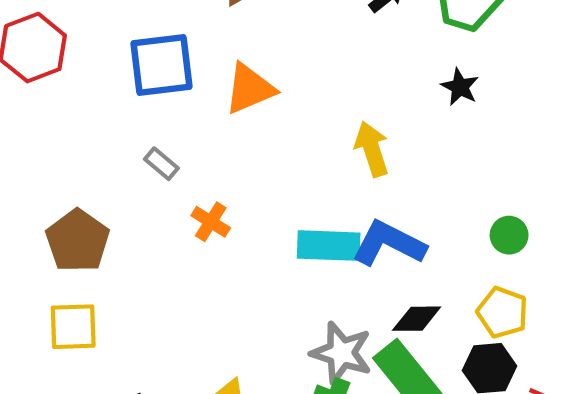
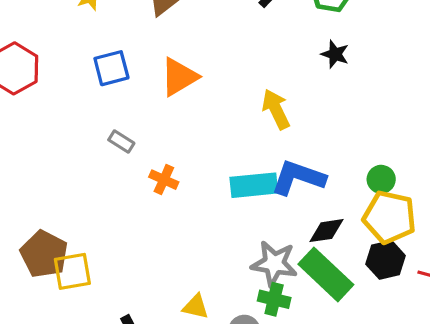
blue square: (162, 65) -> (111, 68), size x0.7
green circle: (509, 235) -> (381, 179), moved
brown pentagon: (78, 241) -> (44, 254), moved
yellow pentagon: (502, 312) -> (390, 217), size x1.4

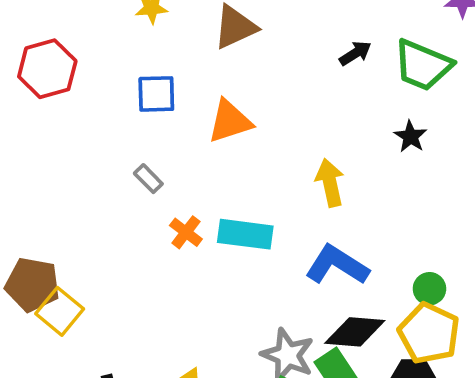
cyan rectangle: (254, 185) -> (245, 234), moved
black diamond: (326, 231) -> (355, 332), size x1.4
brown pentagon: (44, 254) -> (32, 285), turned -30
yellow square: (72, 271) -> (60, 311), turned 36

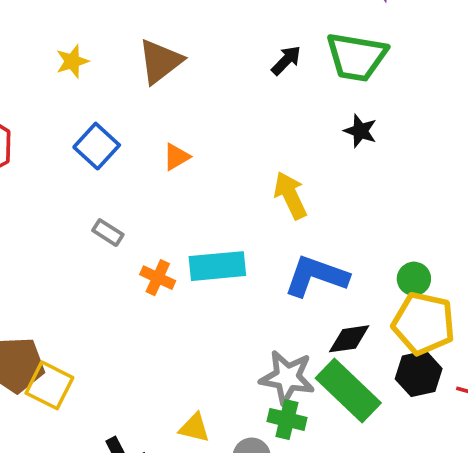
blue square: (156, 94) -> (97, 146), turned -33
orange triangle: (230, 121) -> (176, 157), size x0.6
black diamond: (355, 332) -> (349, 339), size x0.7

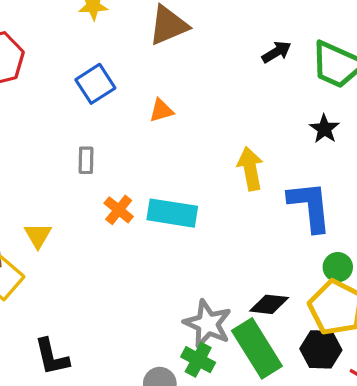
gray rectangle: (108, 233) -> (86, 160), turned 44
blue L-shape: (316, 276) -> (310, 206), moved, turned 50
yellow triangle: (194, 428) -> (38, 235), moved, turned 32

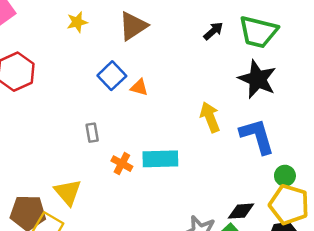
blue square: (95, 84) -> (112, 76), moved
orange triangle: (161, 110) -> (139, 87), turned 42
black star: (324, 129) -> (257, 79), size x1.8
yellow triangle: (38, 235) -> (68, 192), size x1.4

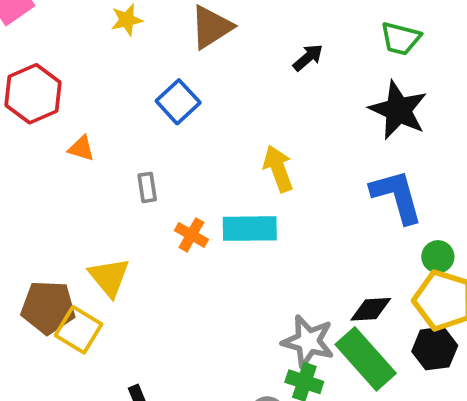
black arrow: (213, 31) -> (308, 57), moved
green trapezoid: (258, 32) -> (401, 39), size x0.7
orange triangle: (139, 87) -> (81, 148), moved
yellow arrow: (210, 117) -> (278, 169), moved

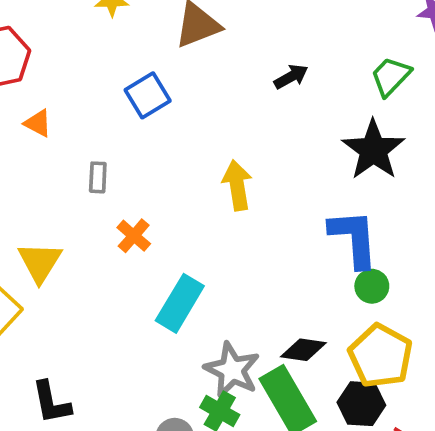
green trapezoid: (401, 39) -> (391, 76), turned 108
cyan rectangle: (250, 229) -> (180, 303), moved, turned -70
green circle: (438, 257) -> (372, 286), moved

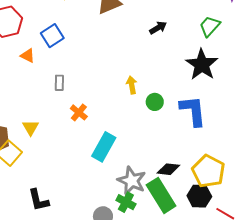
blue square: (148, 95) -> (52, 36), moved
yellow arrow: (237, 185) -> (132, 85), size x0.7
yellow triangle: (40, 262) -> (31, 128), size x0.7
green circle: (372, 286) -> (155, 102), moved

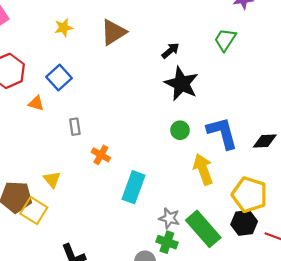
black star: (202, 65) -> (181, 84), moved
yellow arrow: (132, 85) -> (203, 169), moved, size x1.6
black diamond: (168, 169) -> (265, 141), moved
gray star: (132, 181) -> (169, 218), size x0.7

